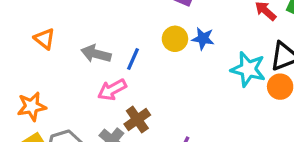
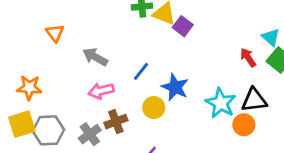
yellow circle: (175, 39) -> (154, 108), moved
blue star: (203, 39) -> (175, 87), moved, size x1.4
blue line: (133, 59) -> (141, 71), moved

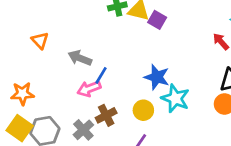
blue line: (141, 71) -> (101, 75), moved
cyan star: (221, 103) -> (175, 98), moved
yellow circle: (154, 108) -> (143, 110), moved
yellow square: (22, 124) -> (20, 128), turned -30

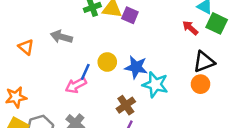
gray arrow: (80, 58) -> (61, 37), moved
yellow circle: (143, 110) -> (107, 62), moved
brown cross: (106, 115) -> (126, 105), moved

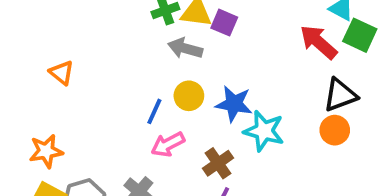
red arrow: (190, 28) -> (319, 42), size x1.5
gray arrow: (61, 37) -> (185, 48), moved
pink arrow: (76, 85) -> (168, 144), moved

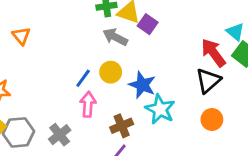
black triangle: (340, 95) -> (208, 81), moved, turned -32
pink arrow: (168, 144) -> (88, 104), turned 110

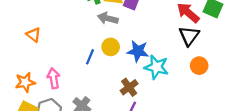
pink arrow: (88, 104) -> (54, 78), moved

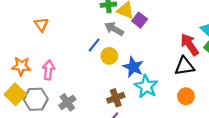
black triangle: (189, 36) -> (184, 66), turned 30
blue line: (90, 57) -> (94, 45), moved

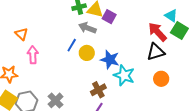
pink arrow: (49, 70) -> (33, 55), moved

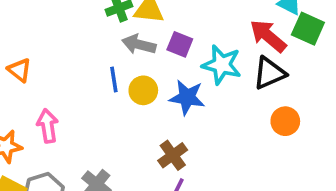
purple square: (109, 17) -> (180, 44), moved
blue line: (72, 45) -> (114, 79), turned -32
pink arrow: (33, 55) -> (48, 126), moved
cyan star: (124, 75) -> (222, 65), moved

